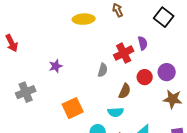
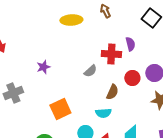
red cross: (124, 53) -> (111, 54), turned 30
gray semicircle: (103, 70) -> (90, 71), turned 32

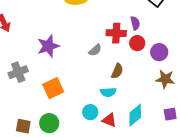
purple star: (43, 67) -> (48, 46), size x1.6
red circle: (132, 78) -> (137, 43), moved
orange square: (60, 109) -> (53, 88), moved

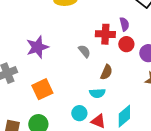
gray semicircle: (95, 50) -> (84, 51), turned -88

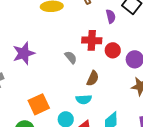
purple semicircle: (124, 24) -> (111, 16), moved
orange square: (42, 89) -> (39, 104), moved

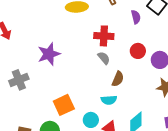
red cross: (92, 40) -> (104, 36), moved
gray semicircle: (71, 57) -> (104, 58), moved

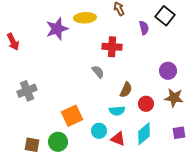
red circle: (138, 51) -> (146, 104), moved
purple star: (49, 54) -> (57, 29), moved
gray semicircle: (104, 58) -> (98, 72), moved

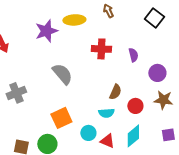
purple semicircle: (144, 28) -> (133, 55), moved
gray semicircle: (98, 72) -> (62, 74), moved, size x1.6

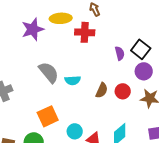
black square: (154, 18) -> (141, 49), moved
red cross: (101, 49) -> (85, 32), moved
red circle: (135, 106) -> (123, 91), moved
cyan semicircle: (106, 113) -> (73, 80), moved

